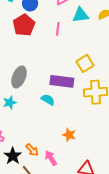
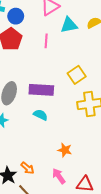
purple rectangle: (62, 81) -> (41, 90), moved
pink arrow: (51, 158) -> (59, 176), moved

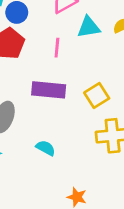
purple rectangle: (41, 90) -> (49, 90), moved

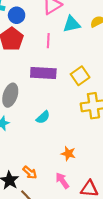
cyan semicircle: (46, 148) -> (43, 117), turned 112

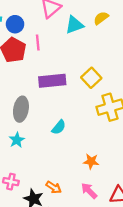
pink line: (48, 41) -> (38, 43), moved

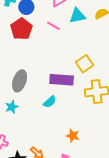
pink line: (38, 43) -> (53, 26), moved, turned -64
purple rectangle: (52, 81) -> (62, 80), moved

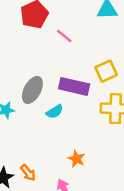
pink line: (53, 26) -> (64, 36), moved
gray ellipse: (20, 81) -> (32, 90), moved

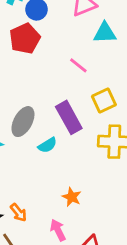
pink line: (64, 36) -> (78, 65), moved
purple rectangle: (74, 86) -> (69, 117), turned 48

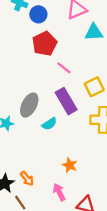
red pentagon: (25, 39) -> (45, 44), moved
pink line: (78, 65) -> (64, 68), moved

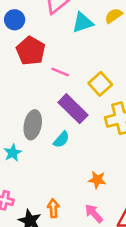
orange arrow: (27, 179) -> (53, 208), turned -128

